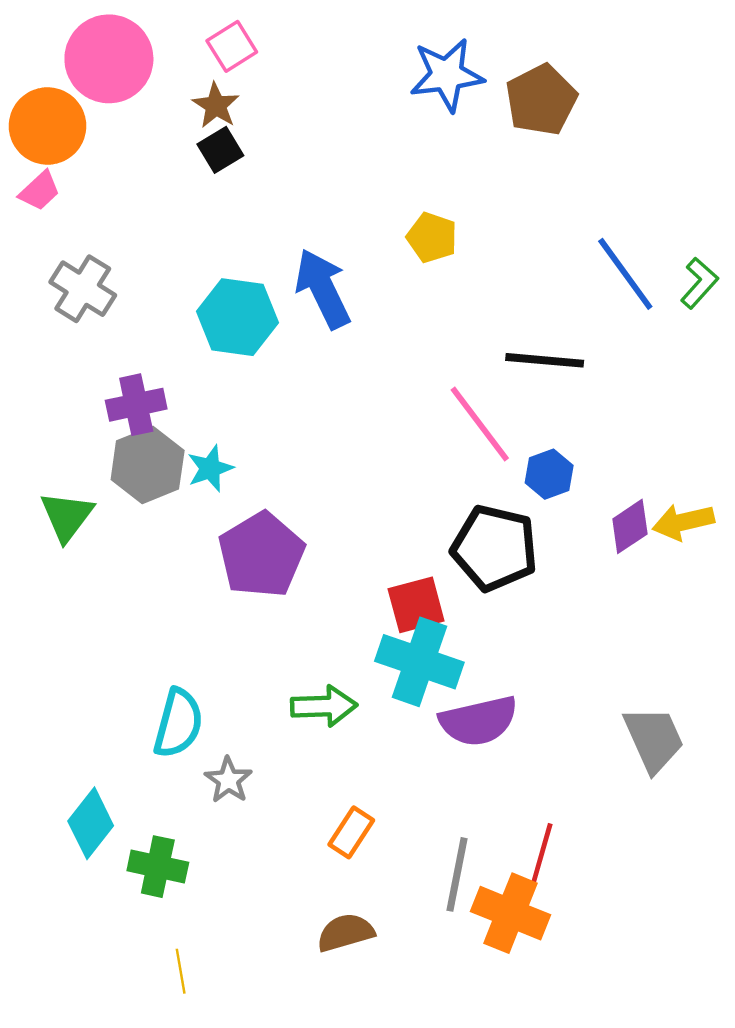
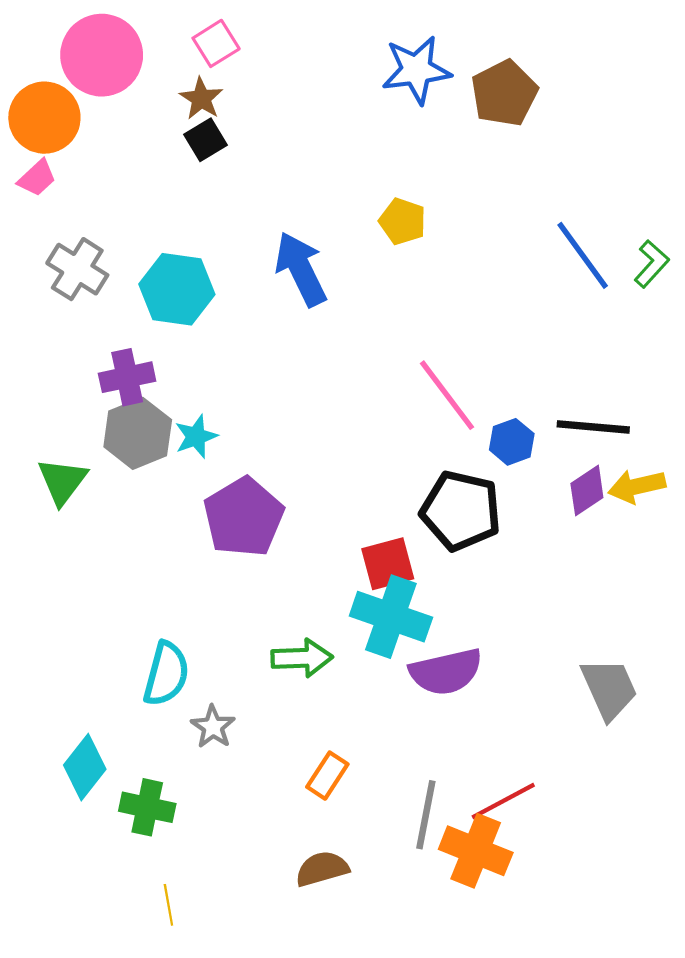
cyan hexagon: (237, 317) -> (177, 289), moved
black line: (545, 360) -> (593, 427), moved
red line: (540, 860) -> (503, 801), turned 46

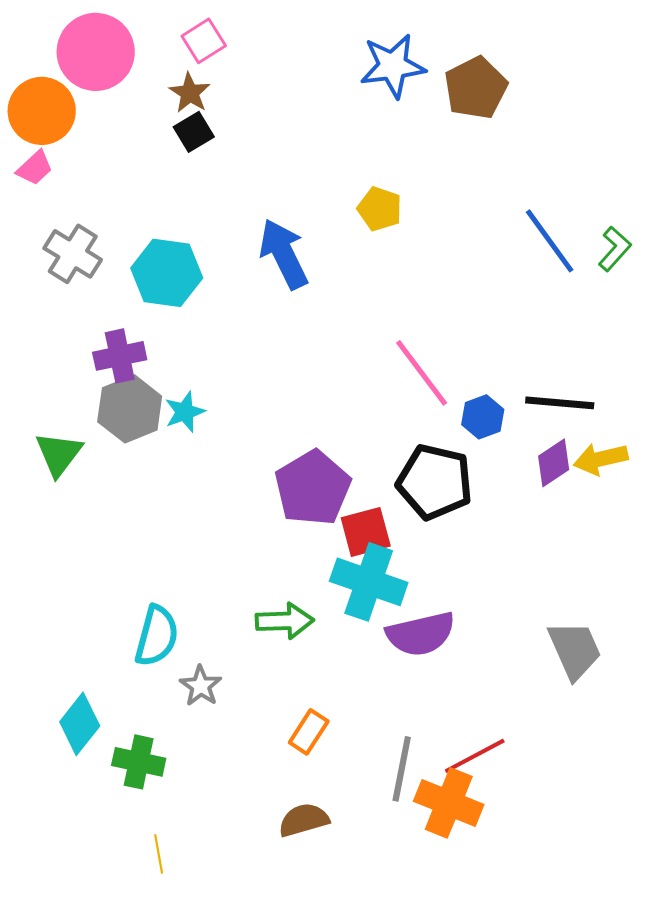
purple pentagon: (244, 517) -> (313, 488), moved

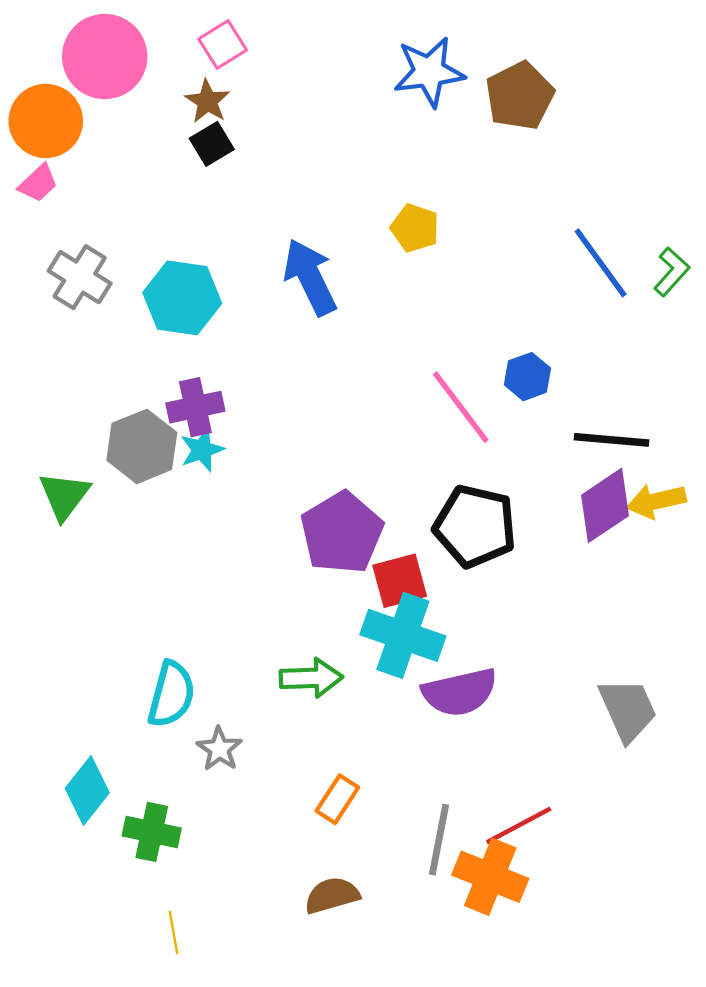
purple cross: (120, 356) -> (195, 407), moved
blue hexagon: (483, 417) -> (527, 377), moved
purple diamond: (554, 463) -> (605, 505), size x1.4

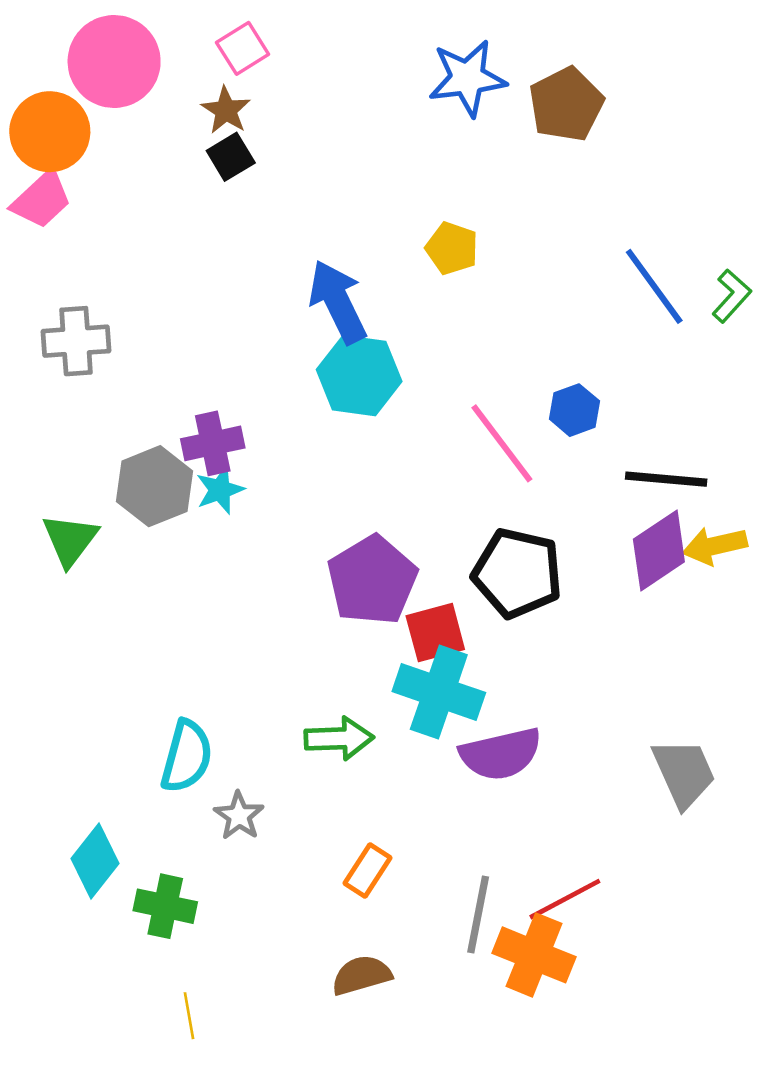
pink trapezoid: (38, 183) -> (41, 200), size x1.4
gray cross: (80, 277) -> (76, 341), moved, turned -36
cyan hexagon: (182, 298) -> (359, 376), moved

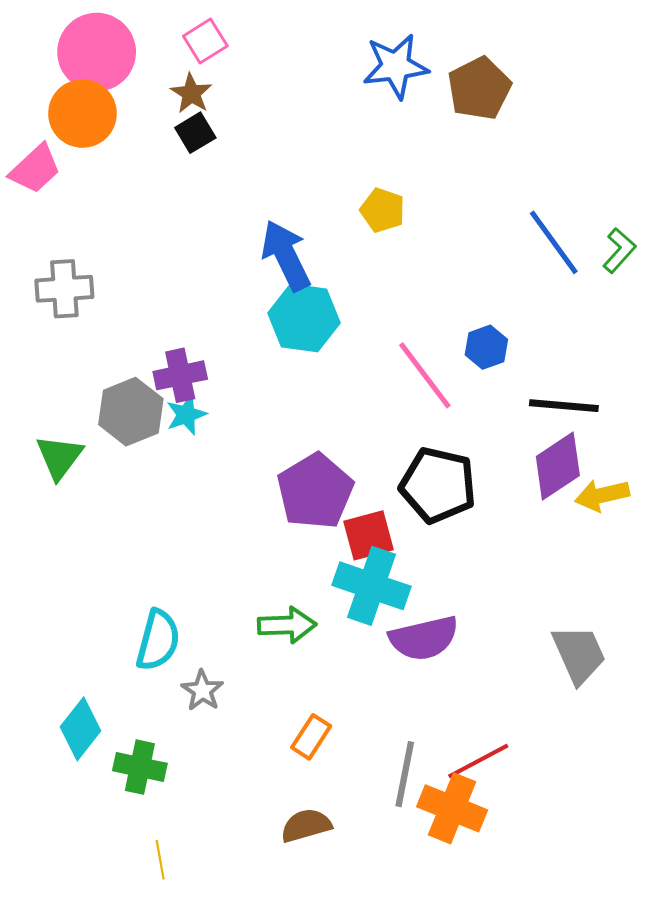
orange circle: (50, 132) -> (82, 114), moved
yellow arrow: (715, 546) -> (602, 495), moved

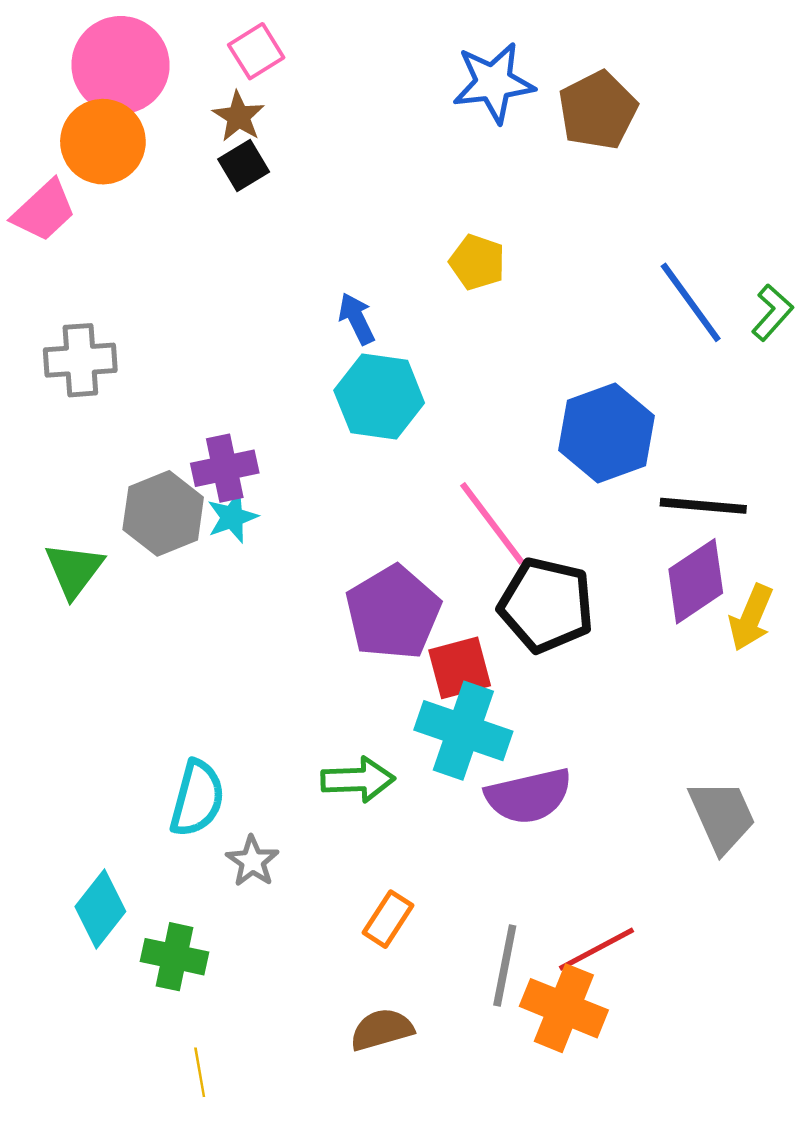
blue arrow: (286, 256) -> (357, 319), size x0.6
blue hexagon: (486, 347) -> (607, 433), size x1.8
pink line: (425, 375) -> (492, 523), moved
yellow arrow: (602, 495) -> (751, 618), turned -54

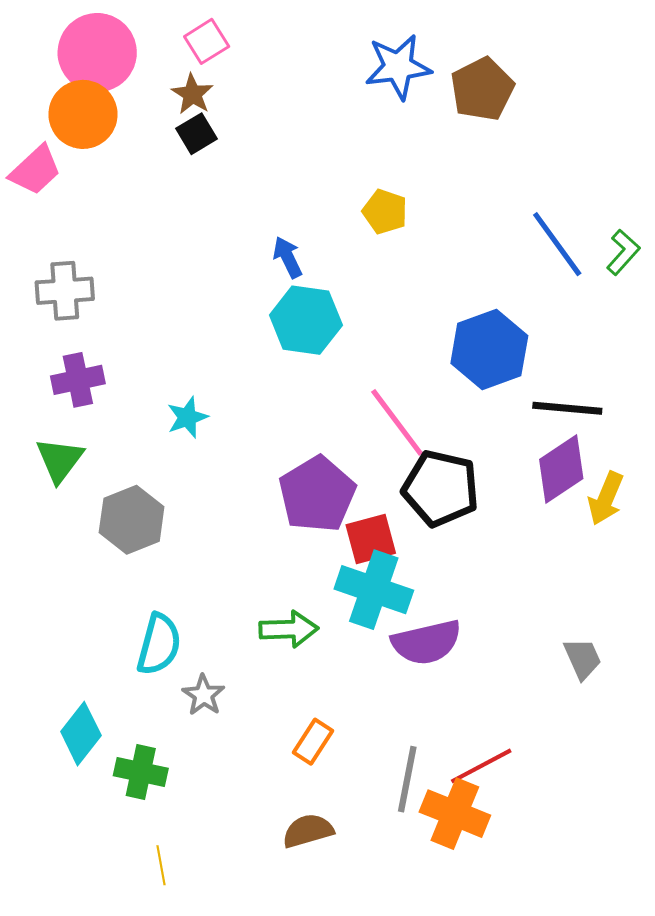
purple cross: (225, 468) -> (78, 380), moved
gray hexagon: (163, 513) -> (132, 520), moved
gray trapezoid: (722, 816) -> (583, 659), size x0.7

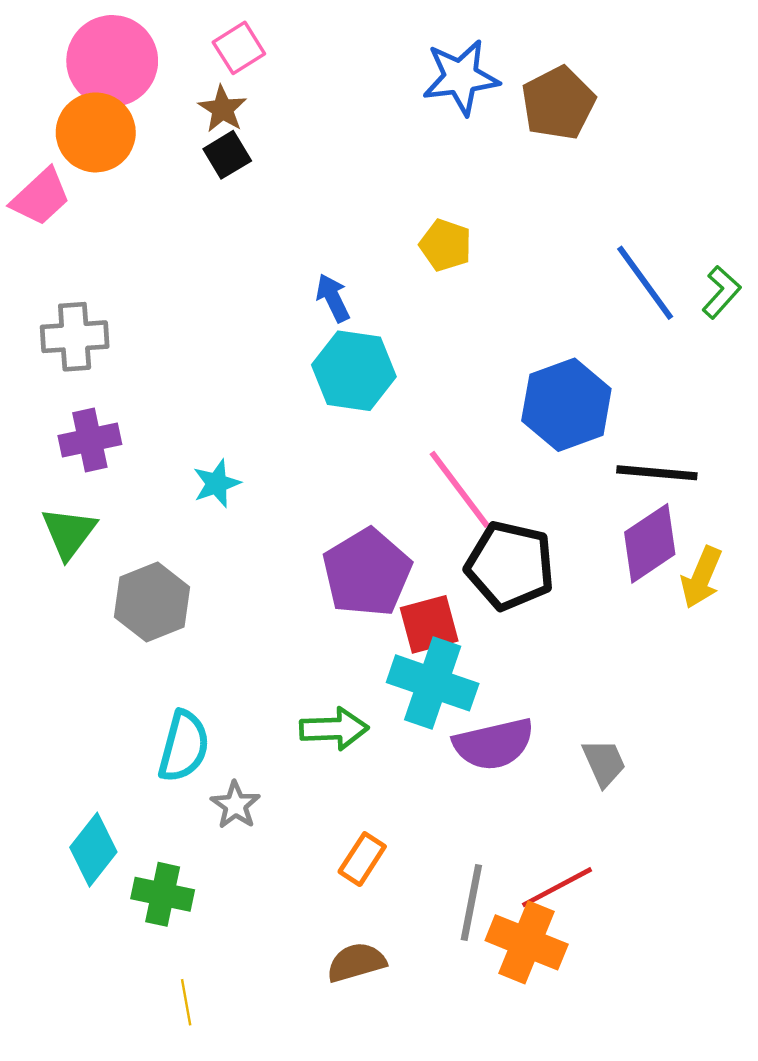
gray trapezoid: (583, 659) -> (604, 763), moved

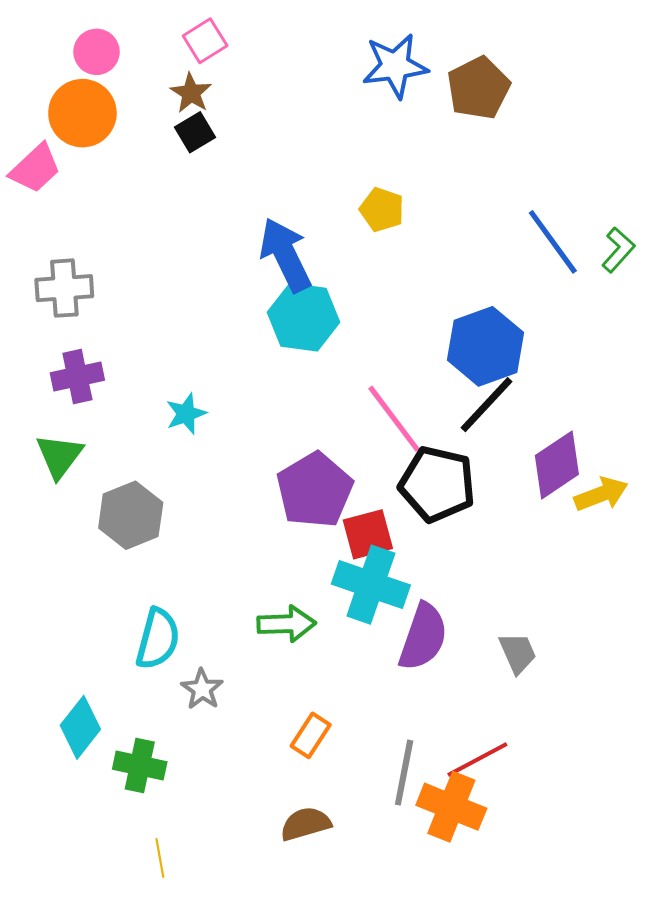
pink circle: (112, 61) -> (96, 52), size x0.6
blue arrow: (333, 298) -> (285, 255), size x1.8
black line: (657, 473) -> (487, 405), moved, turned -52
yellow arrow: (701, 577) -> (601, 494), turned -134
purple semicircle: (494, 744) -> (423, 637), turned -58

